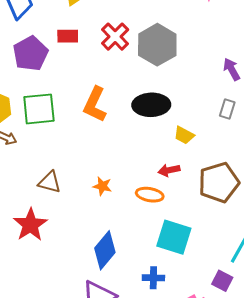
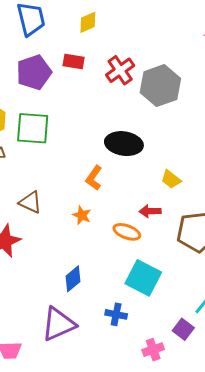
orange L-shape: (95, 104) -> (94, 178), moved, size x0.7
black ellipse: (151, 105) -> (124, 144), moved
blue diamond: (105, 250) -> (73, 279), size x0.7

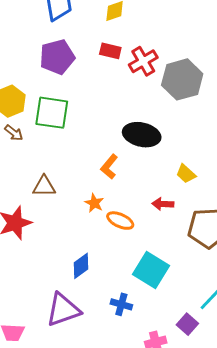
red rectangle: (74, 62) -> (110, 51), moved
brown triangle: (30, 202) -> (44, 186), turned -30
orange ellipse: (127, 232) -> (120, 221), moved

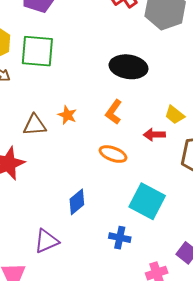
orange L-shape: (109, 167) -> (114, 112), moved
yellow trapezoid: (186, 174) -> (175, 115), moved
orange star: (94, 203) -> (67, 115), moved
purple triangle: (63, 310) -> (46, 241), moved, size x0.7

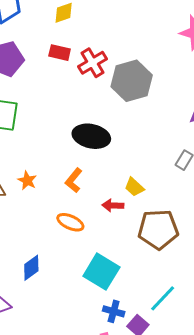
blue cross: (120, 238) -> (114, 311), moved

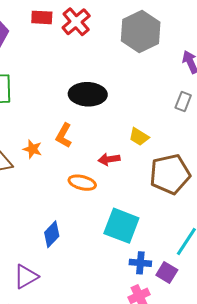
gray hexagon: (132, 81) -> (141, 31), moved
orange L-shape: (74, 180) -> (64, 136), moved
red arrow: (113, 205) -> (109, 159), moved

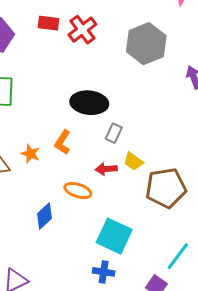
gray rectangle: (183, 101) -> (114, 133), moved
yellow trapezoid: (139, 137) -> (133, 161), moved
blue diamond: (52, 234) -> (44, 216), moved
blue cross: (140, 263) -> (104, 272), moved

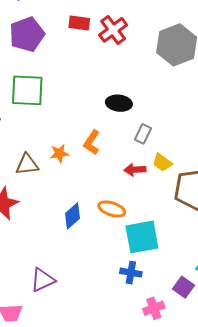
black ellipse: (89, 103) -> (119, 103), size x0.7
orange star: (30, 154) -> (59, 153), turned -30
orange ellipse: (78, 191) -> (112, 209), moved
cyan square: (114, 236) -> (142, 237), turned -36

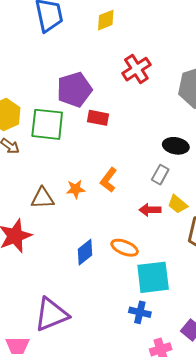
red rectangle: (79, 23) -> (98, 118), moved
purple pentagon: (27, 34) -> (74, 90), moved
black ellipse: (119, 103) -> (176, 146), moved
purple triangle: (43, 280) -> (51, 314), size x1.4

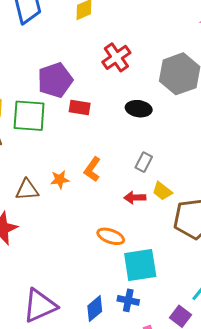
black ellipse: (176, 146) -> (139, 109), moved
blue diamond: (85, 252) -> (95, 309), moved

